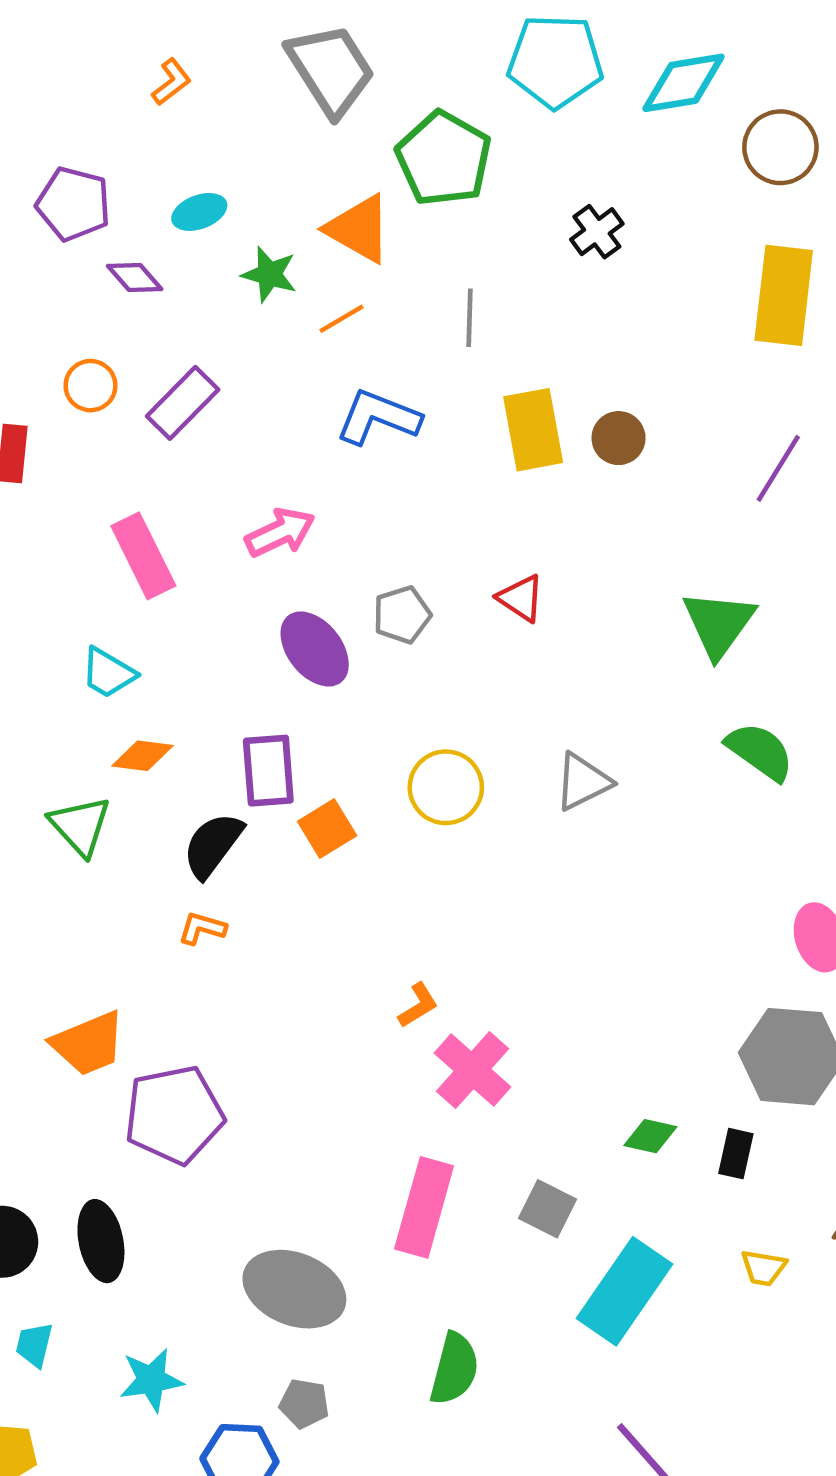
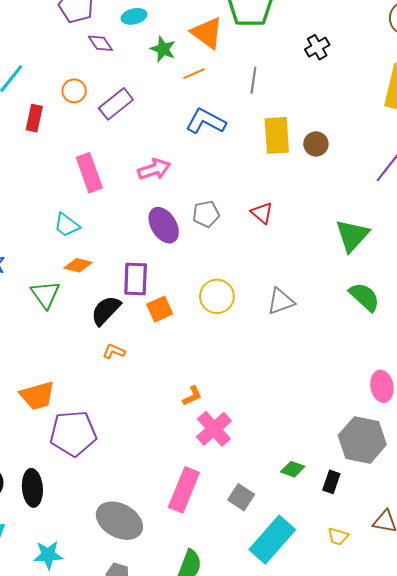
orange L-shape: (202, 928) -> (114, 351), moved

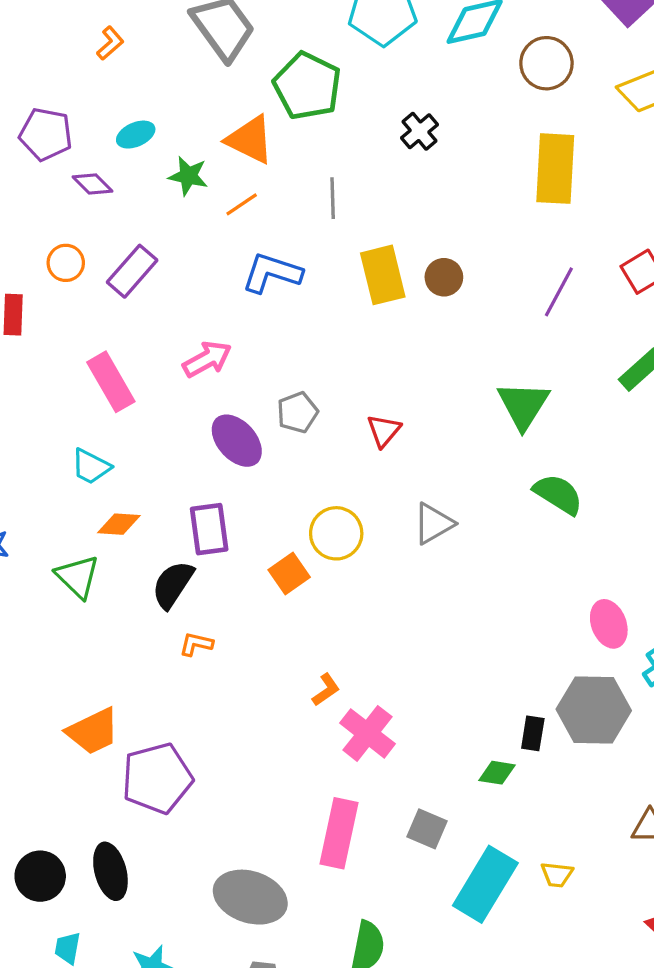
red triangle: (262, 213) -> (384, 431), moved, turned 40
orange square: (160, 309) -> (289, 573), moved
black rectangle: (331, 482) -> (533, 733), moved
yellow trapezoid: (338, 536) -> (557, 875), moved

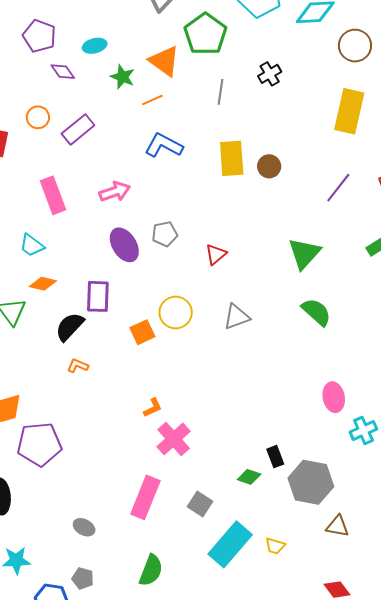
gray line: (333, 198) -> (221, 92), moved
gray hexagon: (594, 710) -> (311, 482), moved
black rectangle: (533, 733) -> (275, 457), turned -40
gray ellipse: (250, 897) -> (84, 527), size x0.5

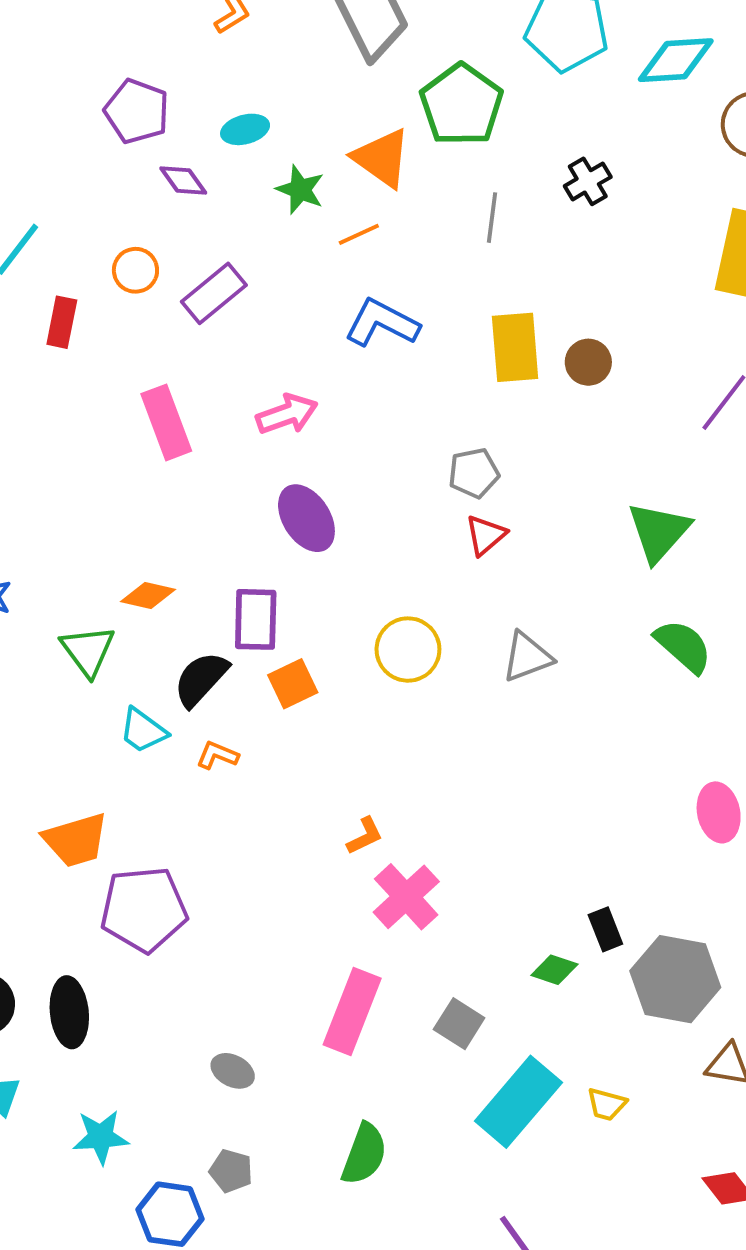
gray pentagon: (165, 234) -> (474, 473), moved
cyan trapezoid: (32, 245) -> (143, 731), moved
orange square: (142, 332) -> (293, 684), moved

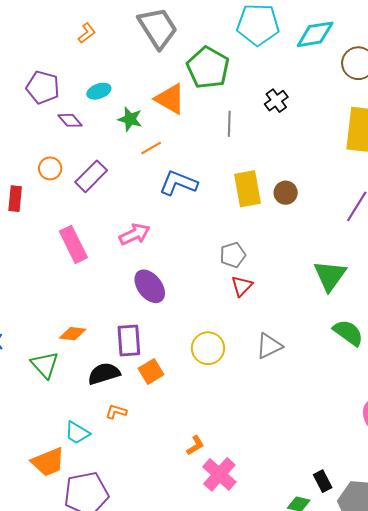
orange line: (359, 234) -> (151, 148), moved
black semicircle: (201, 679) -> (104, 374), turned 36
cyan trapezoid: (143, 731) -> (77, 433), moved

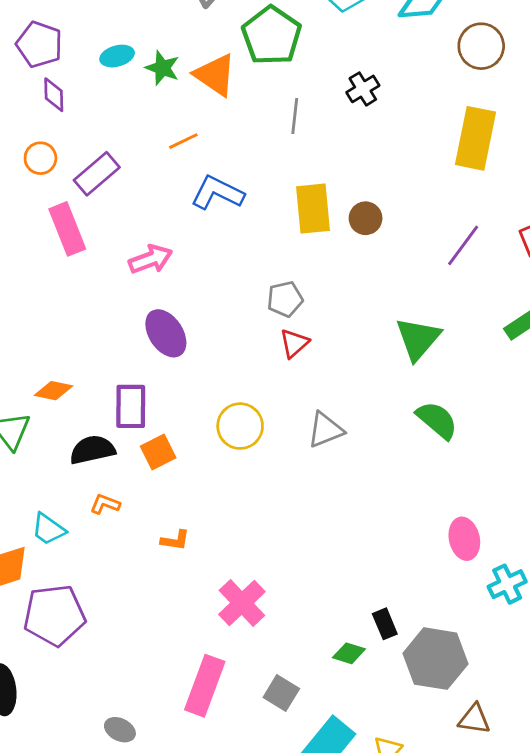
green star: (130, 119) -> (162, 68), moved
purple diamond: (70, 120) -> (54, 95), moved, turned 35
pink rectangle: (73, 244) -> (67, 229), moved
orange L-shape: (195, 445) -> (175, 540), moved, turned 35

